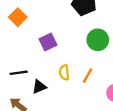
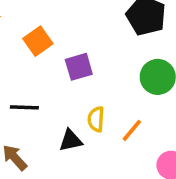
orange square: (18, 17) -> (38, 41), moved
black triangle: (39, 87) -> (71, 140), moved

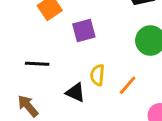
black triangle: (71, 140) -> (76, 92), turned 35

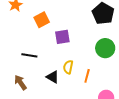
orange line: (127, 85) -> (87, 76), turned -32

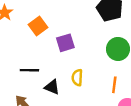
orange line: (87, 76) -> (114, 85), moved
black triangle: (53, 77) -> (52, 87), moved

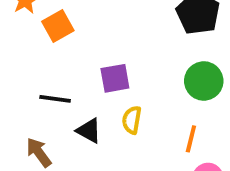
orange square: (38, 26) -> (58, 26), moved
purple square: (65, 43) -> (115, 78), moved

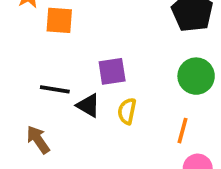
orange square: (58, 26) -> (59, 20), turned 32
black triangle: (89, 131) -> (88, 106), moved

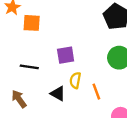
black triangle: (88, 106) -> (58, 94), moved
orange line: (182, 131) -> (96, 92), moved, turned -35

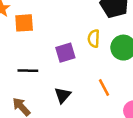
yellow semicircle: (75, 80) -> (94, 38), moved
black triangle: (58, 94) -> (63, 95), turned 49

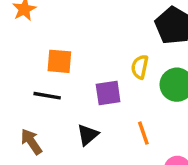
orange square: (24, 23) -> (59, 61), moved
purple square: (65, 53) -> (108, 93), moved

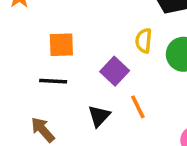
purple square: (108, 93) -> (115, 71), turned -32
orange line: (143, 133) -> (138, 107), moved

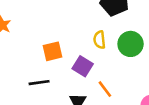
orange square: (61, 45) -> (52, 51), moved

